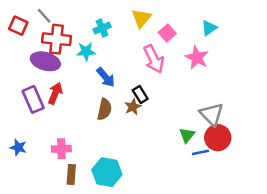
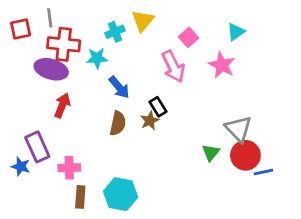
gray line: (44, 16) -> (50, 18), turned 35
yellow triangle: (141, 18) -> (143, 21), moved
red square: (18, 26) -> (21, 29), turned -36
purple rectangle: (33, 99) -> (37, 147), moved
blue line: (200, 152) -> (263, 172), moved

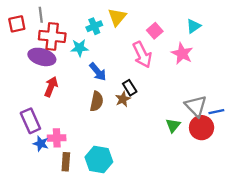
blue star: (21, 166) -> (41, 144), moved
blue line: (263, 172) -> (216, 112), moved

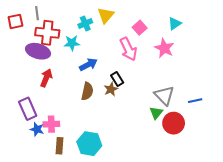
blue arrow: (98, 72) -> (88, 65), turned -78
gray triangle: (196, 106) -> (164, 95), moved
red circle: (202, 128) -> (174, 123), moved

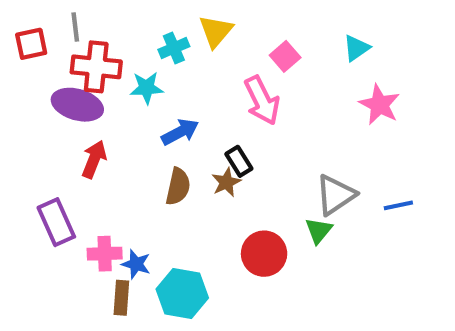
pink star: (164, 48) -> (379, 105), moved
gray triangle: (164, 95) -> (335, 195), turned 40
red circle: (174, 123) -> (264, 254), moved
blue star: (37, 129) -> (136, 264), moved

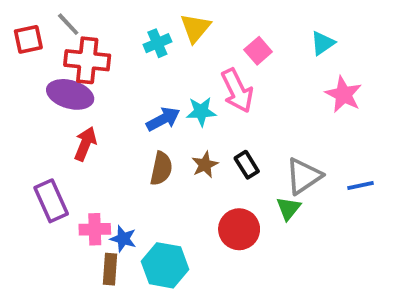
gray line: (75, 27) -> (68, 24), turned -36
cyan star: (147, 88) -> (201, 112), moved
black rectangle: (239, 161) -> (247, 165), moved

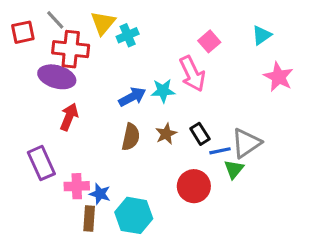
yellow triangle: (195, 28) -> (103, 23), moved
blue line: (361, 186) -> (220, 151), moved

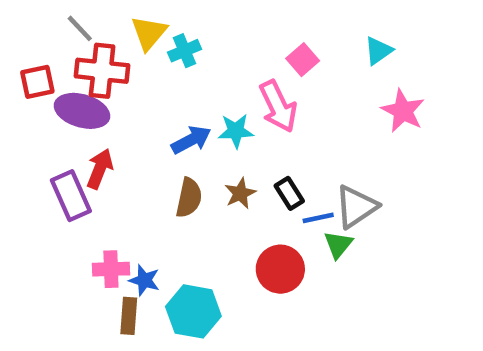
red square: (23, 32) -> (37, 82), moved
purple rectangle: (41, 163) -> (71, 196), moved

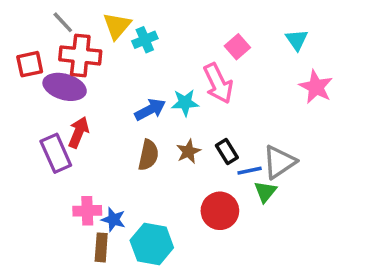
cyan triangle: (378, 51) -> (297, 40), turned -30

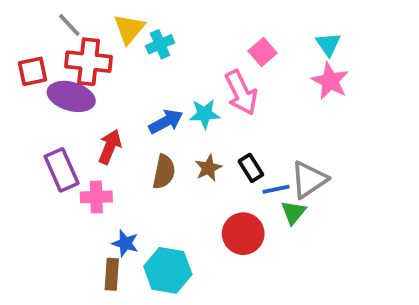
pink star: (316, 87) -> (330, 81), moved
red arrow: (79, 132) -> (110, 147), moved
pink cross: (87, 211) -> (96, 197), moved

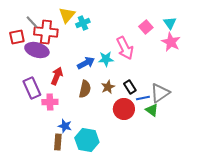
gray line: (69, 25) -> (32, 22), moved
pink square: (262, 52) -> (146, 27), moved
green triangle: (293, 212) -> (152, 110), turned -32
red circle: (243, 234) -> (124, 109), moved

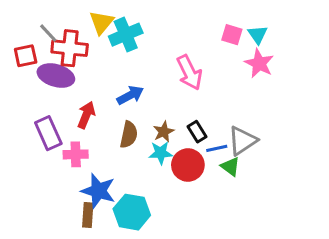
cyan cross: (83, 23) -> (126, 35), size x1.5
pink square: (146, 27) -> (232, 35), moved, turned -32
cyan star: (106, 59) -> (161, 153), moved
blue star: (65, 126) -> (98, 191), size x1.6

